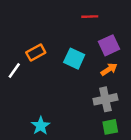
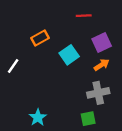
orange rectangle: (36, 53) -> (40, 38), moved
cyan square: (74, 59) -> (69, 55), turned 30
green square: (110, 127) -> (88, 119), moved

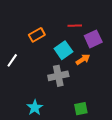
red line: (84, 16) -> (75, 26), moved
orange arrow: (102, 65) -> (83, 59), moved
gray cross: (98, 93) -> (58, 76), moved

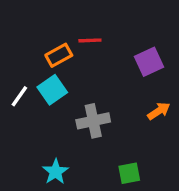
red line: (75, 26) -> (90, 40), moved
cyan square: (63, 50) -> (52, 90), moved
orange arrow: (83, 59) -> (159, 111), moved

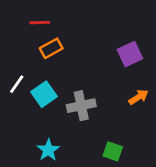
red line: (90, 40) -> (40, 23), moved
cyan square: (52, 90) -> (44, 94), moved
green square: (129, 173) -> (113, 151), turned 30

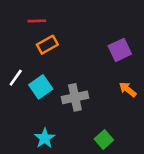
orange arrow: (139, 97) -> (128, 89), turned -108
green square: (113, 151) -> (104, 139), turned 30

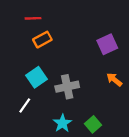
white line: (16, 78) -> (25, 106), moved
cyan star: (45, 138) -> (62, 123), moved

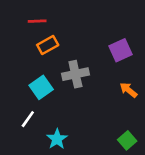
gray cross: (67, 87) -> (75, 74), moved
cyan star: (62, 123) -> (57, 139), moved
green square: (93, 124) -> (127, 140), moved

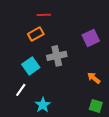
red line: (37, 21) -> (44, 15), moved
orange arrow: (128, 90) -> (94, 78), moved
green square: (127, 140) -> (96, 106), turned -32

